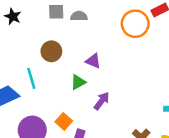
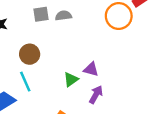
brown circle: (51, 51) -> (30, 54), moved
purple triangle: (93, 61) -> (91, 69), moved

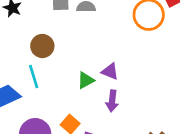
purple arrow: (96, 95) -> (112, 101), turned 150

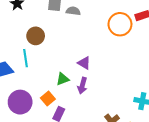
green triangle: (86, 80) -> (63, 79), moved

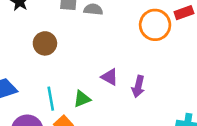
cyan line: (26, 58) -> (51, 99), moved
purple arrow: (82, 86) -> (138, 86), moved

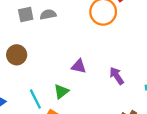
purple arrow: (138, 86) -> (117, 76), moved, turned 150

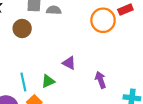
brown circle: (17, 55) -> (22, 28), moved

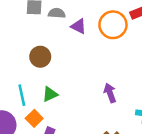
brown circle: (22, 28) -> (40, 57), moved
purple triangle: (69, 63) -> (79, 26), moved

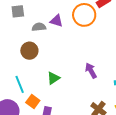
gray semicircle: (57, 13) -> (39, 27), moved
green triangle: (50, 94) -> (53, 78), moved

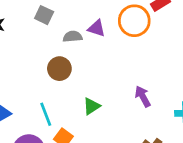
gray square: (18, 11) -> (44, 15), turned 32

